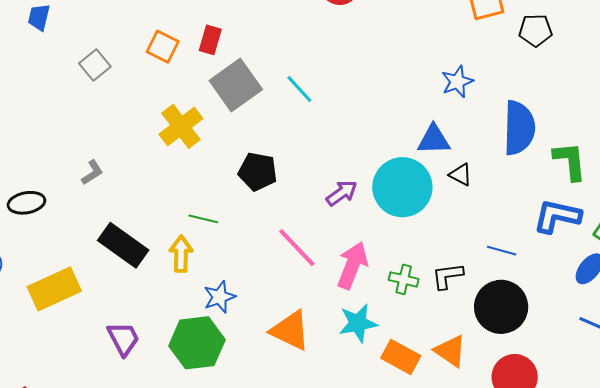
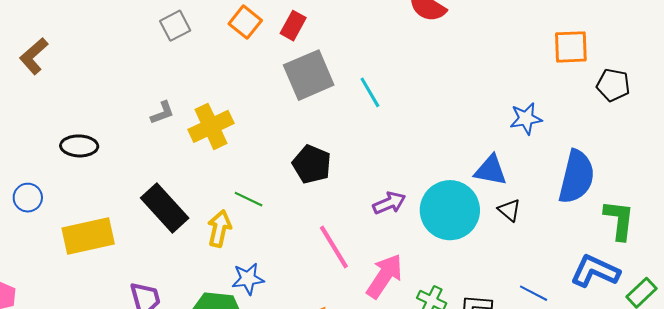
yellow cross: (181, 126) -> (211, 126), moved
gray L-shape: (92, 173) -> (162, 113), moved

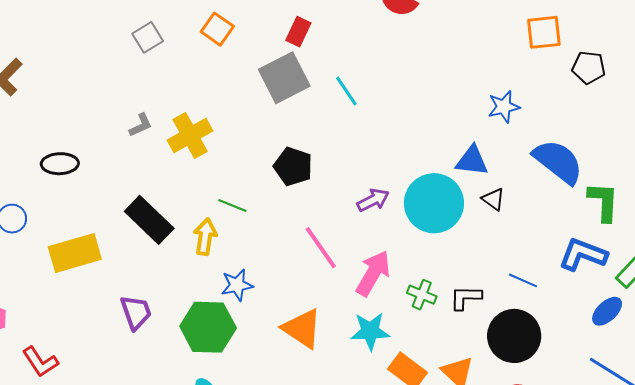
red rectangle: (293, 26) -> (298, 32), moved
blue semicircle: (576, 177) -> (558, 162), turned -62

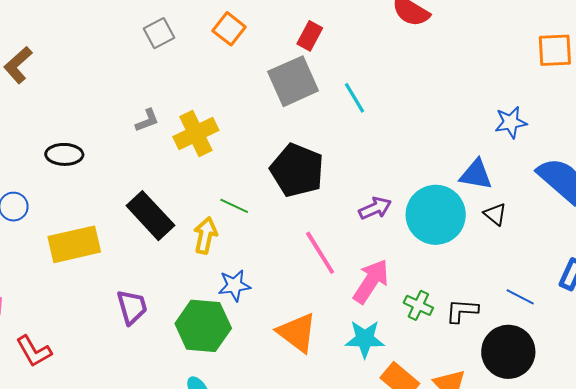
black pentagon: (293, 167) -> (297, 170), size x1.4

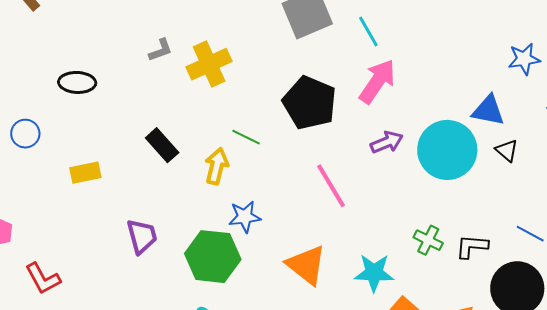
black rectangle: (150, 216) -> (162, 145), size x0.7
yellow rectangle: (74, 244) -> (85, 173), size x0.6
pink arrow: (371, 281) -> (377, 81), moved

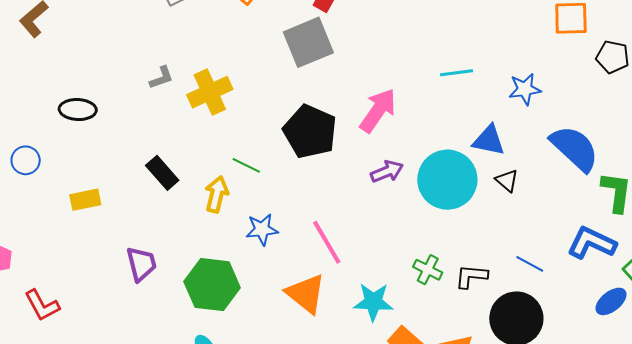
cyan line: (368, 31) -> (456, 73), moved, turned -68
pink line: (331, 186) -> (327, 242), moved
blue star: (245, 217) -> (262, 229), moved

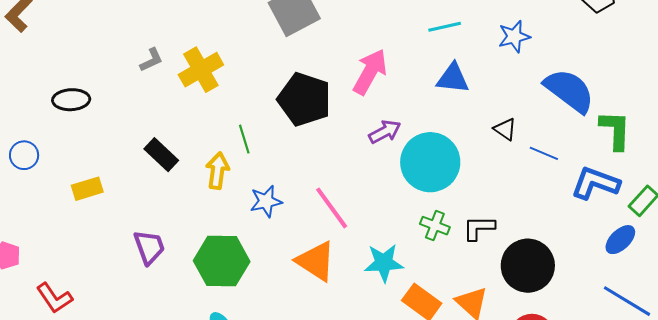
blue triangle: (489, 140) -> (453, 78), moved
green line: (246, 165) -> (244, 139), turned 52
cyan circle: (447, 180) -> (430, 162), moved
blue line: (530, 264) -> (544, 153), moved

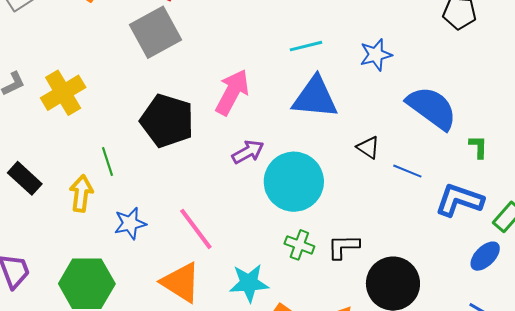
blue triangle: (453, 78) -> (315, 97), size x1.4
green L-shape: (615, 130) -> (478, 147), size x0.6

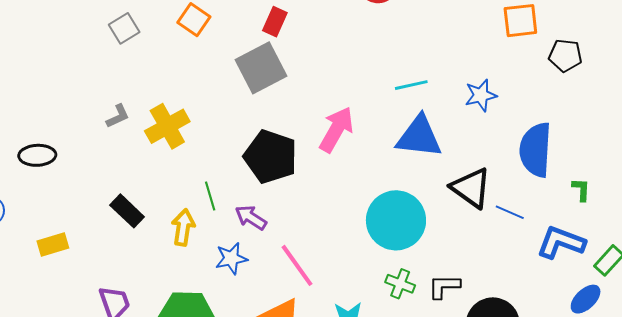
blue semicircle: (432, 108) -> (536, 150), turned -124
black triangle: (368, 147) -> (471, 188), size x1.8
purple arrow: (248, 152) -> (251, 217), moved, turned -120

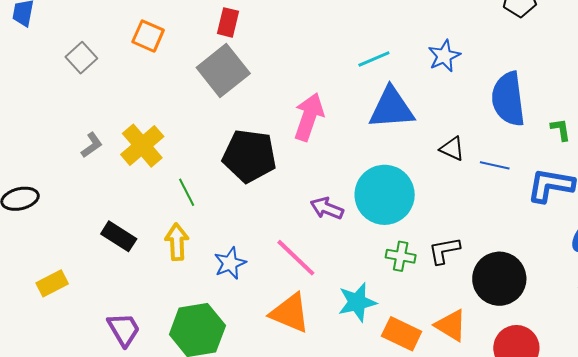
black triangle: (471, 188) -> (452, 149), size x0.6
green line: (210, 196) -> (187, 192), moved
purple arrow: (251, 217) -> (327, 208), moved

